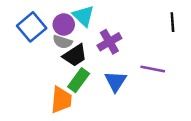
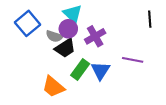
purple circle: (64, 25) -> (68, 29), moved
green rectangle: (79, 80) -> (80, 70), moved
orange trapezoid: (61, 100) -> (53, 87), turned 125

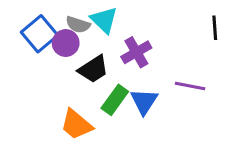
purple circle: (68, 29) -> (66, 43), moved
gray semicircle: (54, 36) -> (78, 25), moved

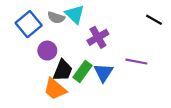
black line: (215, 28) -> (154, 20), turned -56
purple circle: (66, 43) -> (47, 51), moved
black trapezoid: (93, 69) -> (63, 70), moved, turned -35

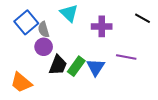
gray semicircle: (56, 18) -> (44, 29), moved, turned 56
purple cross: (98, 37) -> (102, 26), moved, turned 30
orange trapezoid: (55, 89) -> (21, 82), moved

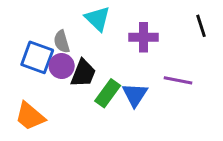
black line: (143, 18) -> (201, 26), turned 42
blue square: (26, 22) -> (37, 57), moved, turned -30
black trapezoid: (58, 65) -> (83, 73), moved

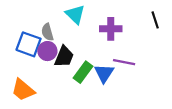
purple line: (178, 80) -> (124, 62), moved

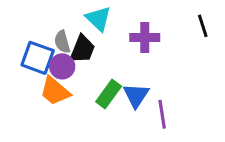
black trapezoid: (64, 57) -> (82, 49), moved
purple line: (124, 62) -> (162, 114), moved, turned 70
orange trapezoid: (23, 90) -> (55, 91), moved

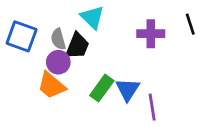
purple cross: (145, 37) -> (151, 34), moved
blue square: (38, 58) -> (22, 36), moved

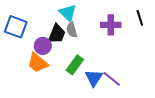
gray semicircle: (58, 39) -> (72, 30), moved
blue triangle: (128, 89) -> (94, 78), moved
purple line: (152, 107) -> (112, 79), turned -42

